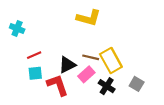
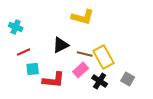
red line: (34, 55) -> (24, 52), moved
black triangle: (67, 65) -> (61, 45), moved
red L-shape: (58, 85) -> (54, 80), turned 115

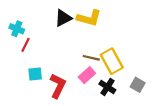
black triangle: (61, 45) -> (63, 18), moved
red line: (24, 52) -> (25, 45), moved, turned -40
red L-shape: (54, 80) -> (58, 86), turned -70

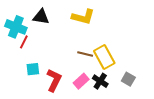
black triangle: (63, 18) -> (41, 17), moved, turned 36
cyan cross: (17, 29) -> (16, 27), size x1.5
pink rectangle: (87, 75) -> (81, 81), moved

